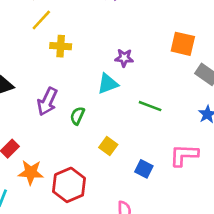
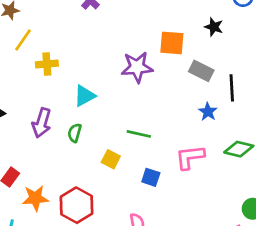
purple star: (124, 58) -> (137, 67), moved, size x1.6
cyan triangle: (108, 84) -> (85, 96), moved
green line: (150, 106) -> (139, 134), moved

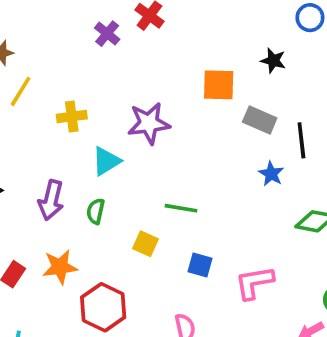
yellow cross: (47, 64) -> (72, 117), moved
purple star: (137, 67) -> (149, 123), moved
pink L-shape: (190, 157) -> (254, 283), moved
orange star: (35, 198) -> (60, 267), moved

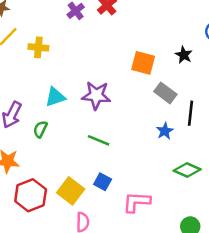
yellow cross: (72, 117) -> (38, 47), moved
purple star: (149, 123) -> (96, 95), moved
yellow square: (146, 244) -> (71, 191), moved, size x1.5

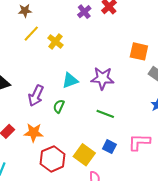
yellow cross: (38, 47) -> (55, 41), turned 35
pink L-shape: (137, 202) -> (139, 142), moved

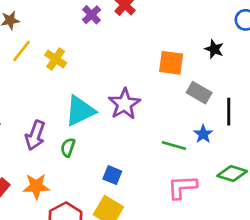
purple star: (102, 78) -> (124, 104), turned -30
cyan triangle: (70, 80) -> (80, 111), size x1.4
green line: (105, 114) -> (174, 145), moved
blue square: (109, 147) -> (112, 175), moved

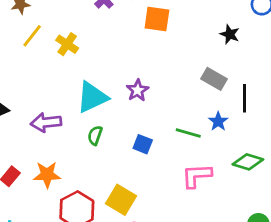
orange square: (171, 63) -> (157, 19), moved
purple star: (124, 104) -> (137, 90), size x0.7
purple arrow: (35, 135) -> (46, 122), turned 64
green semicircle: (68, 147) -> (95, 135), moved
blue square: (112, 175) -> (143, 144), moved

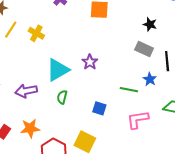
black star: (230, 34) -> (150, 24), moved
blue square: (143, 144) -> (99, 108), moved

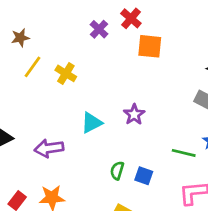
cyan triangle: (58, 70) -> (91, 123), size x0.7
green semicircle: (62, 97) -> (117, 171), moved

